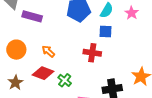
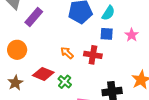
pink star: (132, 13) -> (132, 35), moved
purple rectangle: (32, 16) -> (34, 17), turned -66
orange arrow: (48, 51) -> (67, 53), moved

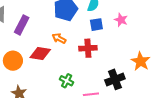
orange arrow: (67, 53) -> (59, 38), moved
red diamond: (43, 74) -> (40, 53), moved

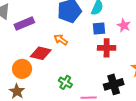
purple rectangle: (22, 25) -> (24, 24), turned 36
red cross: (88, 48) -> (107, 48), moved
orange circle: (13, 61) -> (22, 69), moved

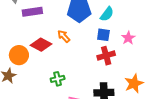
red cross: (107, 48) -> (106, 56), turned -30
green cross: (65, 82) -> (58, 79), turned 32

